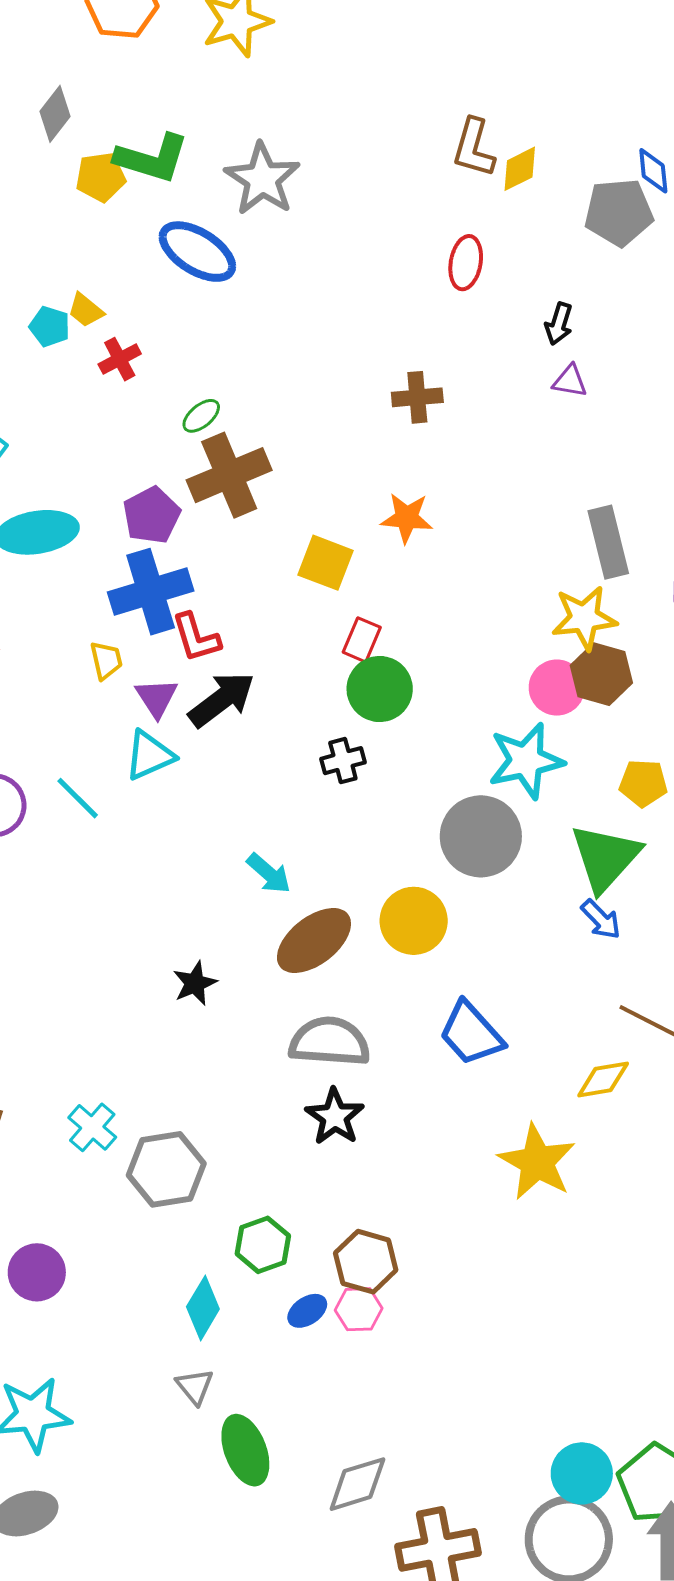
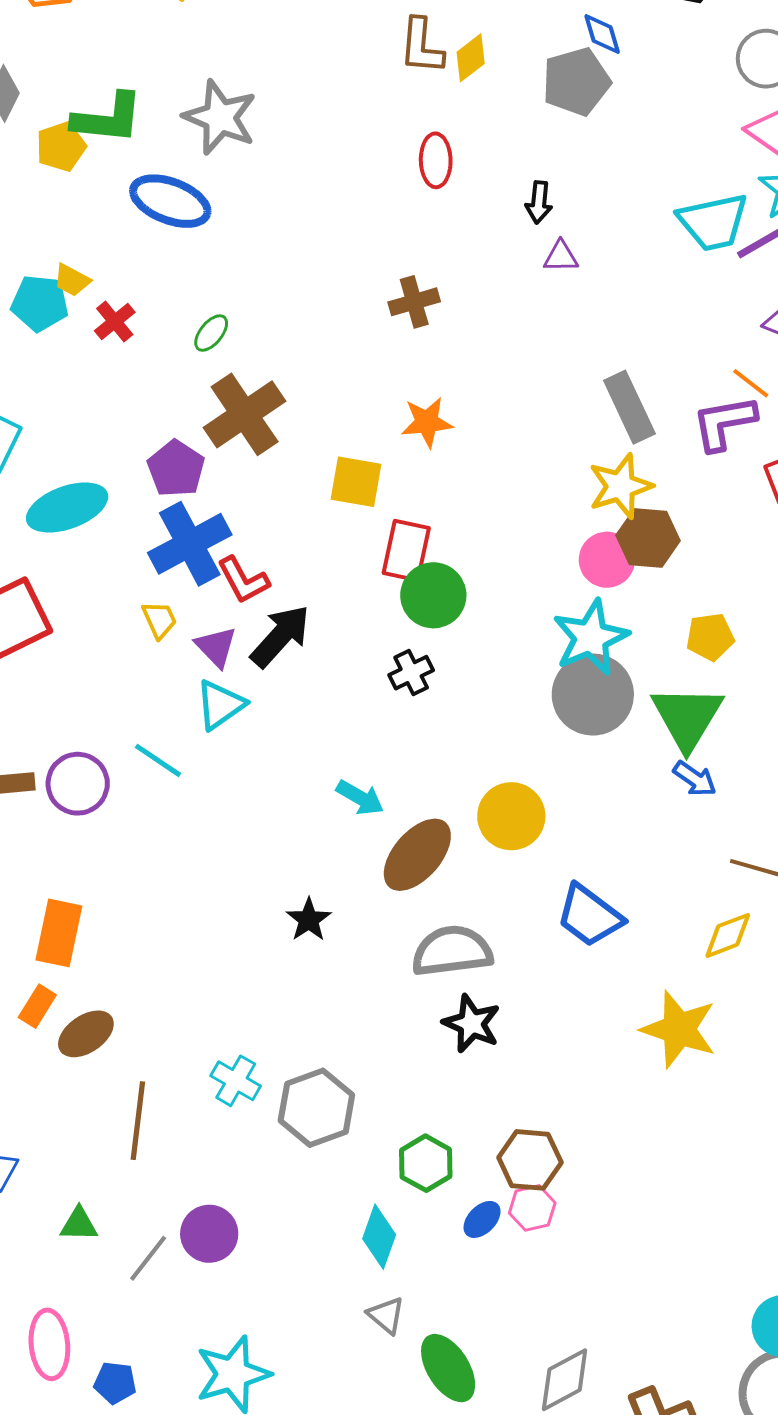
cyan pentagon: (50, 327) -> (40, 303), size x1.4
green ellipse: (201, 416) -> (211, 333), moved
red rectangle: (362, 640) -> (406, 551), size x1.4
gray circle: (481, 836) -> (593, 695), moved

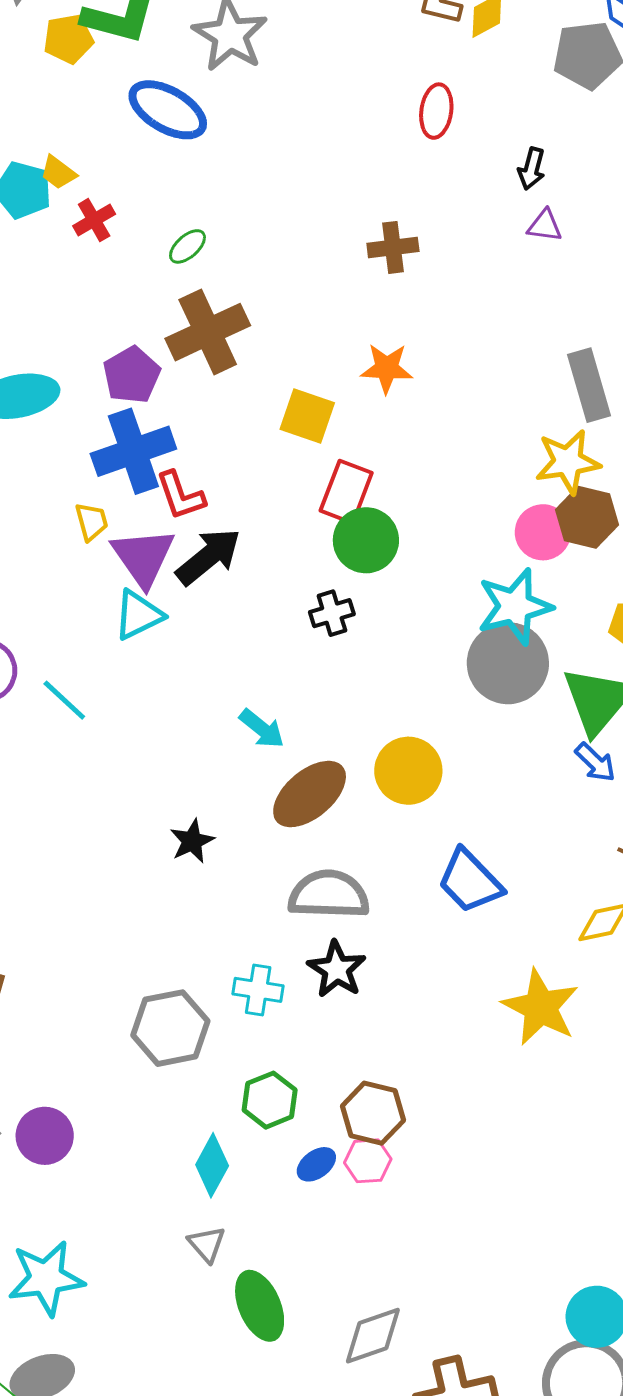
purple triangle: (216, 647) -> (143, 557), size x1.5
cyan line: (158, 760) -> (64, 700), moved
cyan cross: (236, 1081) -> (258, 990), moved, turned -30

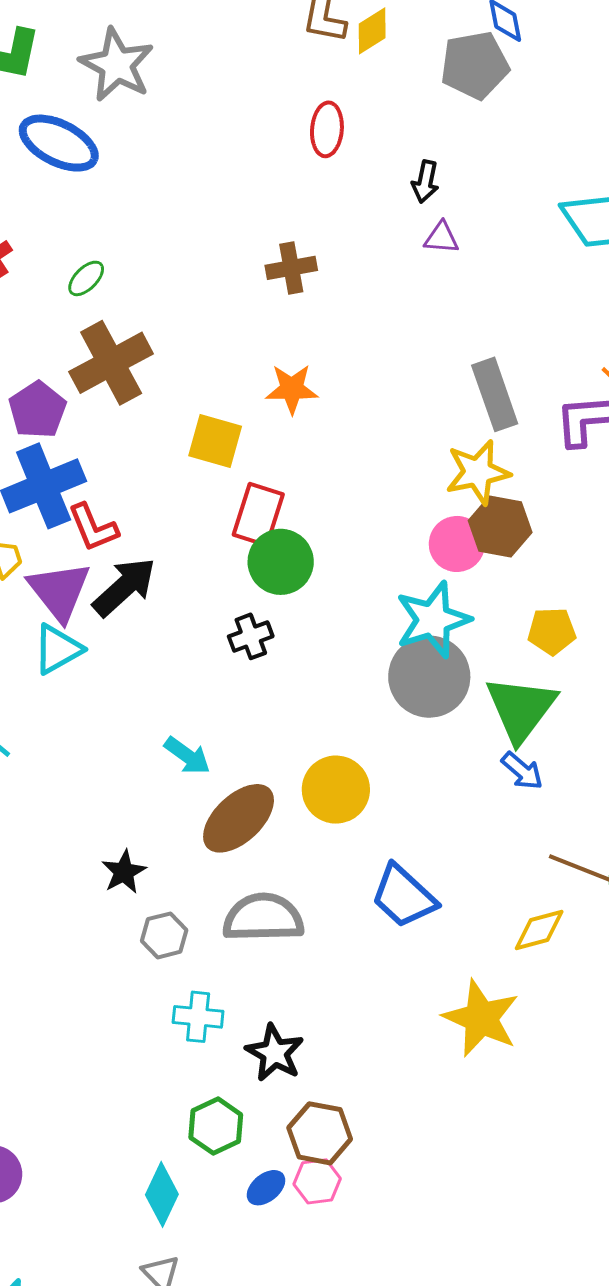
black star: (337, 969) -> (275, 1053), moved
gray hexagon: (170, 1028) -> (164, 935), moved, size x0.6

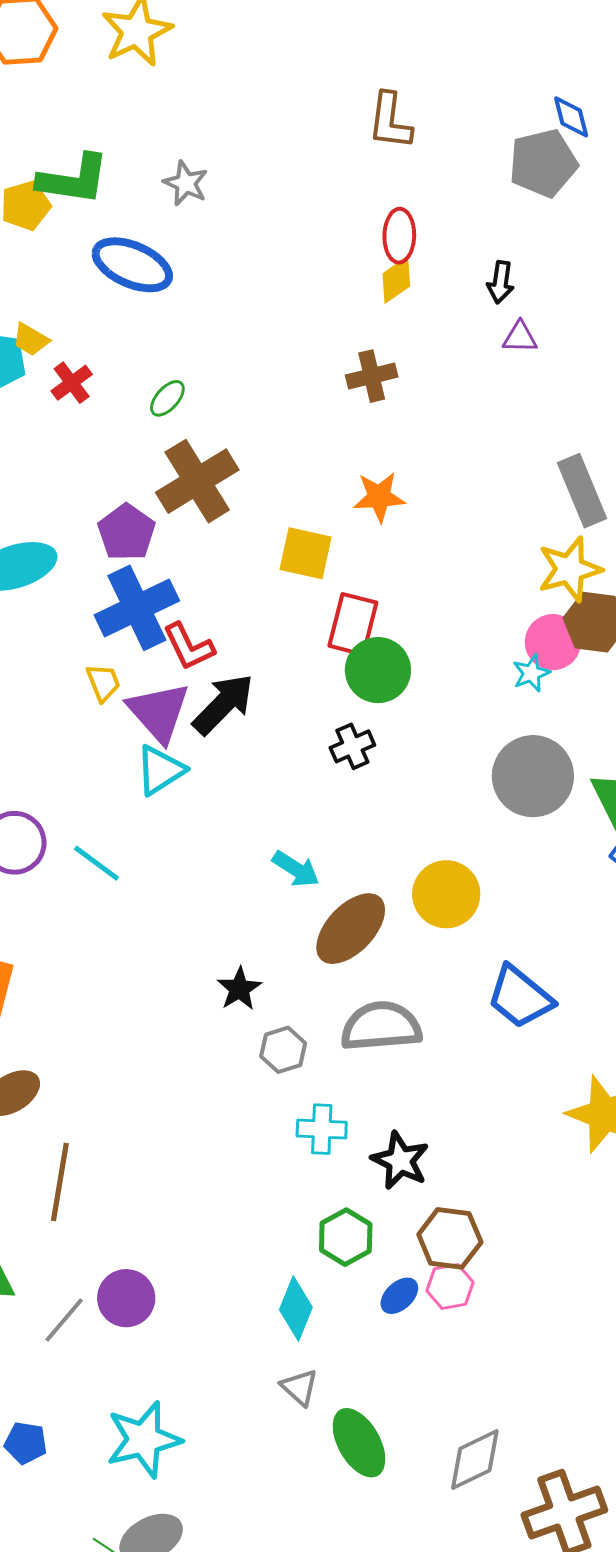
yellow diamond: (372, 31) -> (396, 280), moved
gray star: (117, 65) -> (186, 183), size x0.6
cyan star: (433, 620) -> (531, 673), moved, size x0.5

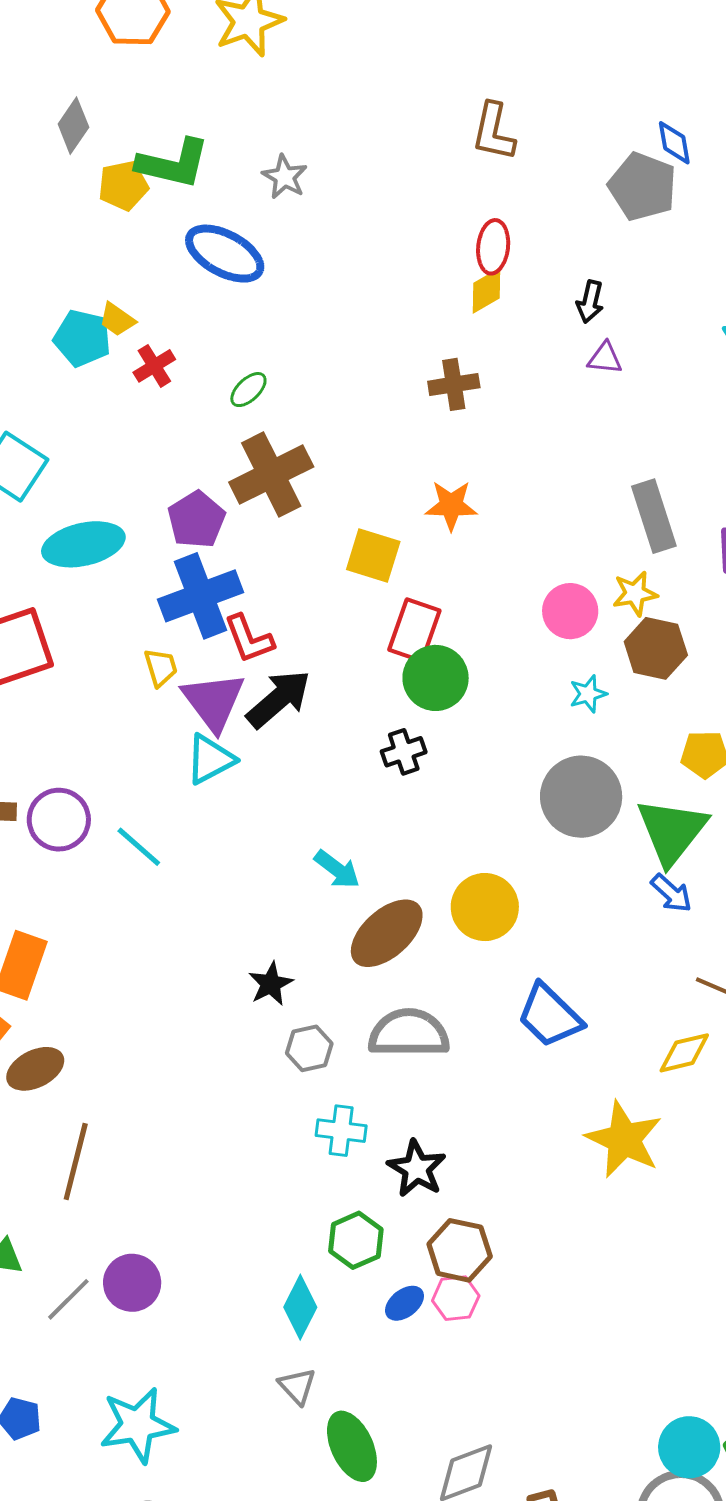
gray pentagon: (543, 163) -> (643, 187), turned 30
yellow star: (570, 569) -> (635, 594), size x0.7
pink circle: (553, 642) -> (570, 611), moved

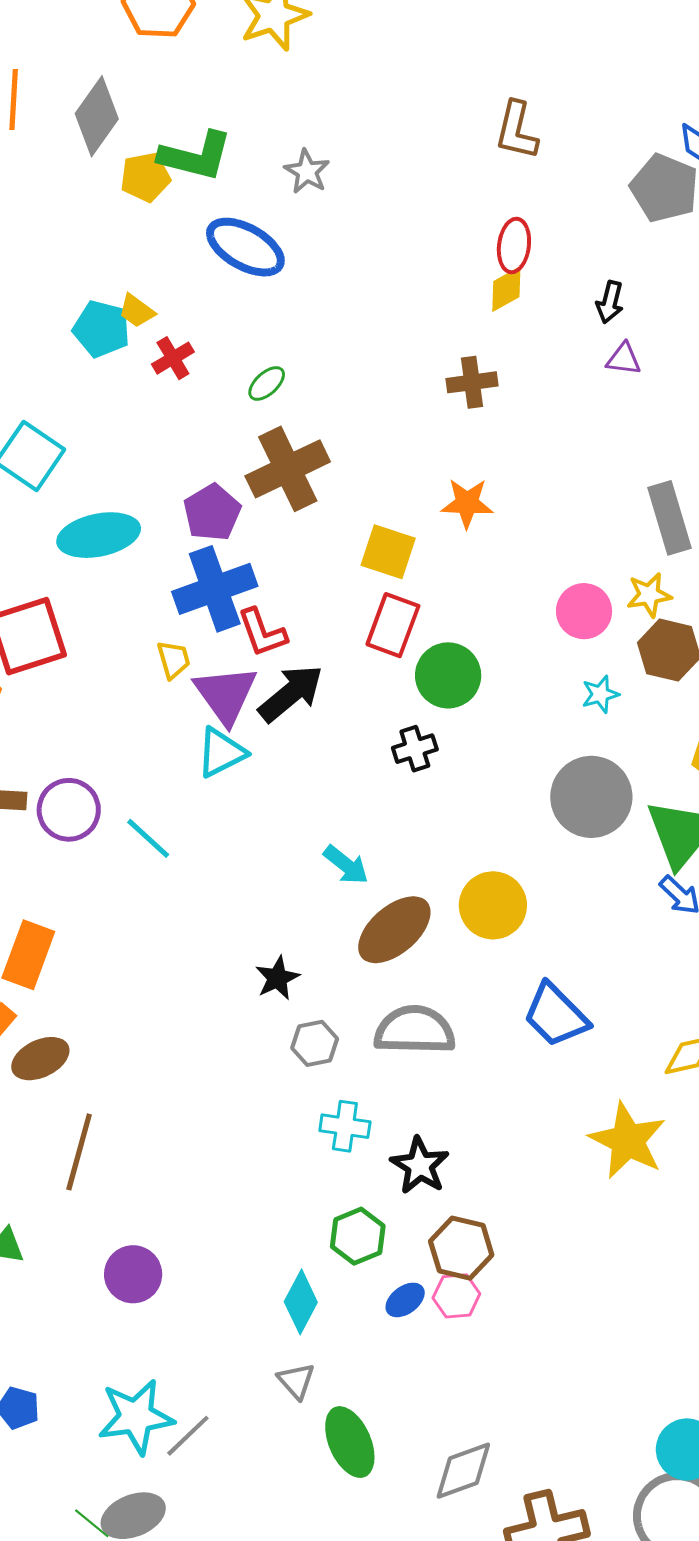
gray diamond: (73, 126) -> (97, 116), size x1.4
red rectangle: (414, 630) -> (393, 625), moved
gray line: (68, 1299) -> (188, 1436), moved

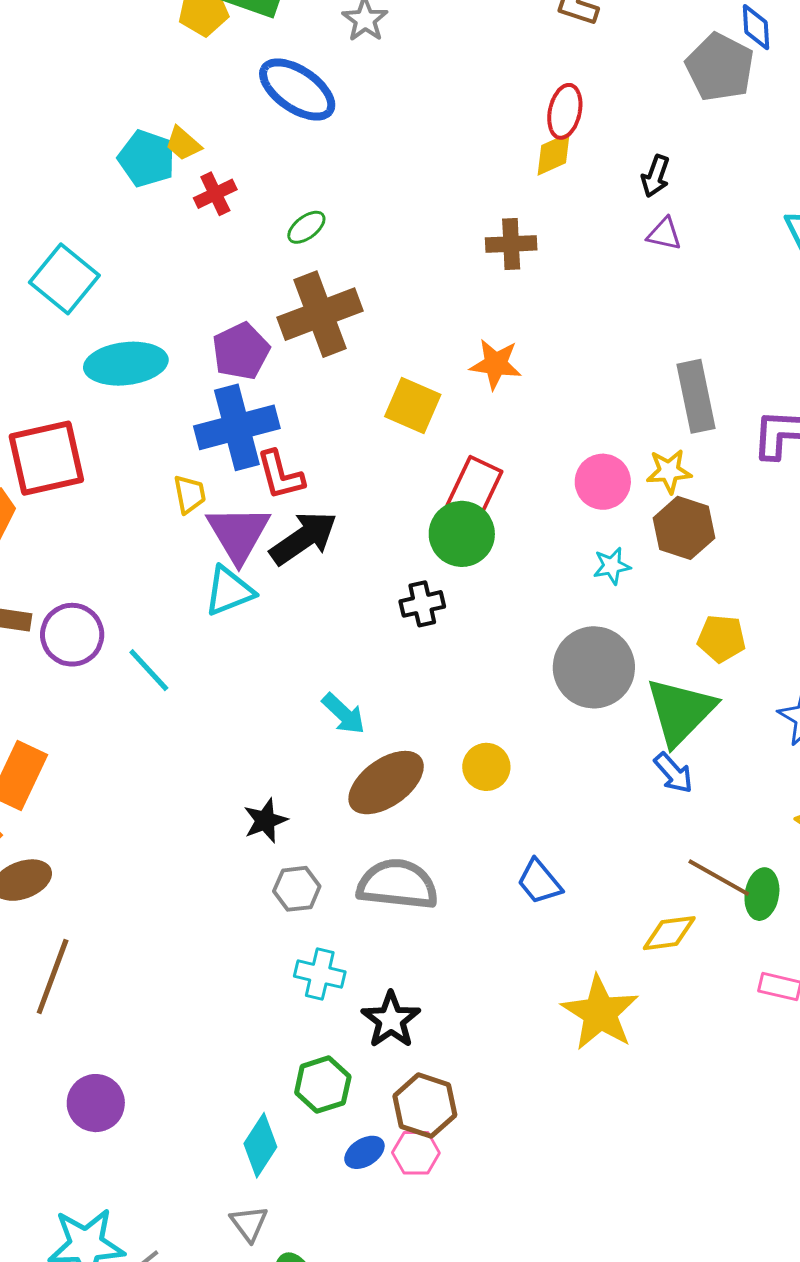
red rectangle: (393, 625) -> (474, 488), moved
yellow circle: (493, 905) -> (486, 767), size x0.7
blue trapezoid: (556, 1015) -> (539, 882), size x0.7

